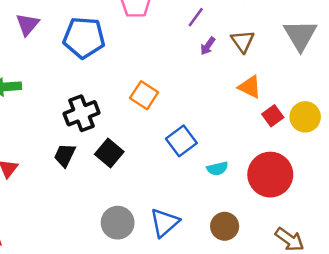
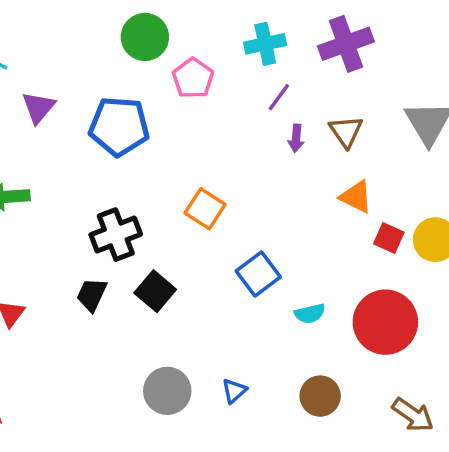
purple arrow: (208, 46) -> (296, 138), turned -30
red square: (273, 116) -> (389, 238), turned -30
blue triangle: (164, 223) -> (234, 391), size x0.6

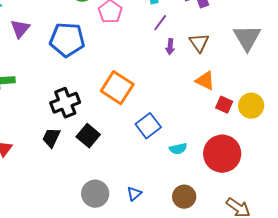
orange square: (205, 209) -> (117, 88), size x1.4

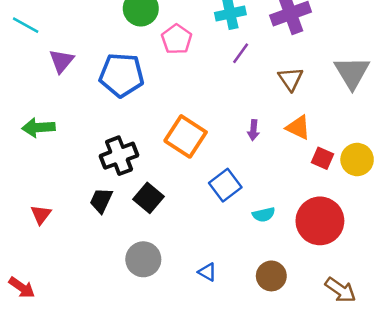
purple arrow: (170, 47) -> (253, 130), moved
gray circle: (95, 194) -> (143, 259), moved
blue triangle: (134, 194) -> (207, 272), turned -49

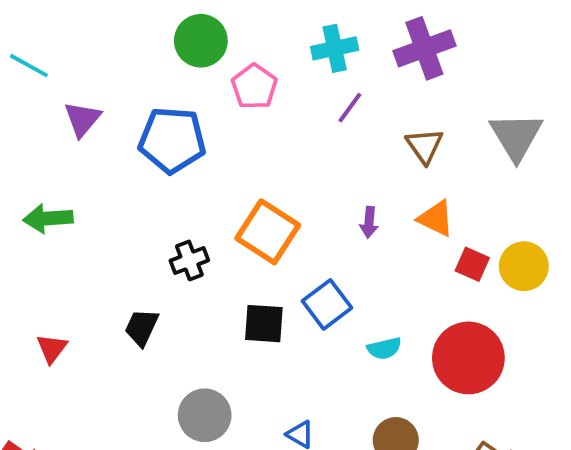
black cross: (119, 156) -> (189, 260), moved, size x0.7
black square: (148, 198) -> (264, 324), moved, turned -36

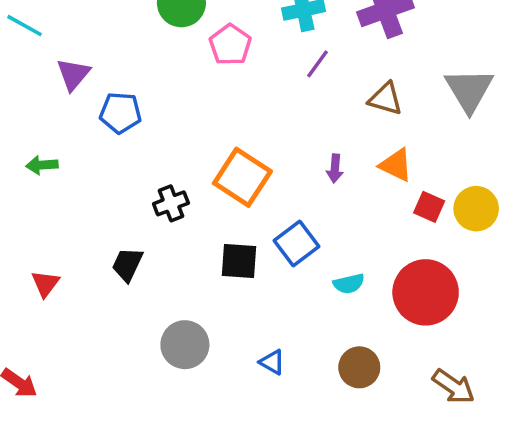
blue pentagon: (172, 140) -> (120, 113), moved, size x0.7
brown triangle: (424, 146) -> (385, 99), turned -39
green arrow: (48, 218) -> (42, 165), size x0.7

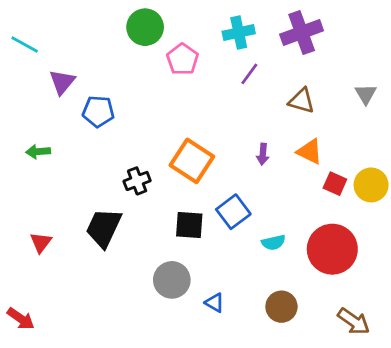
gray triangle: (469, 90) -> (366, 94), size x0.6
black trapezoid: (127, 264) -> (104, 228), size x1.5
gray circle: (185, 345) -> (172, 280), moved

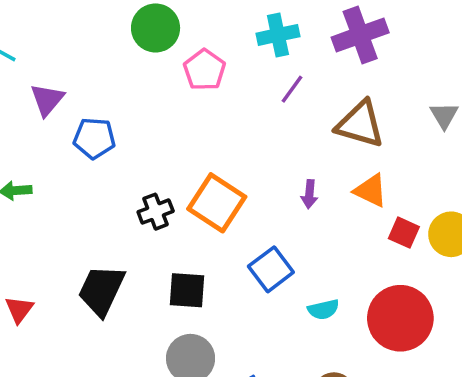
brown triangle: (302, 101) -> (360, 124), size x1.4
black cross: (137, 181) -> (156, 212), moved
black square: (189, 225) -> (187, 290), moved

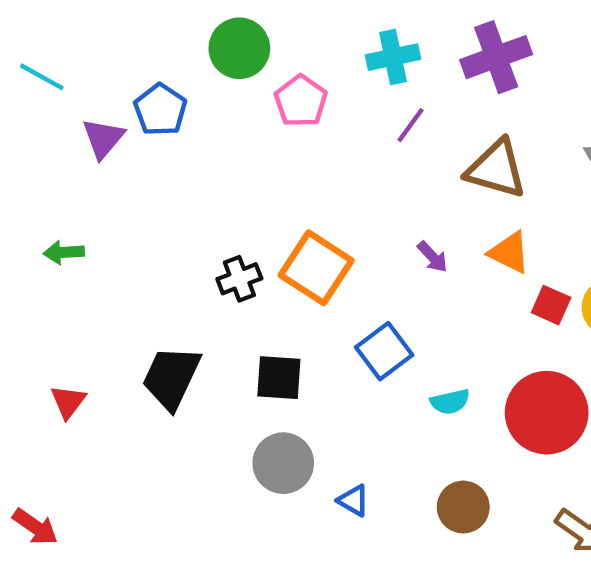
blue pentagon: (94, 138) -> (160, 110), moved, turned 30
purple arrow: (309, 194) -> (432, 257), turned -48

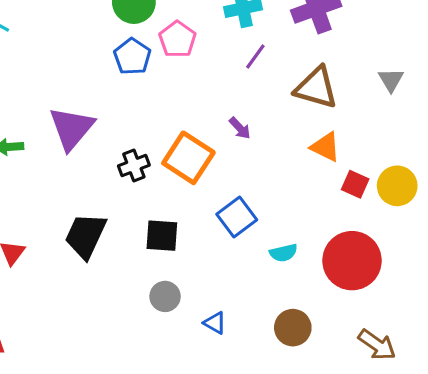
blue pentagon: (160, 110) -> (132, 57), moved
purple triangle: (103, 138) -> (72, 128), moved, size x1.5
purple arrow: (432, 257) -> (240, 128), moved
gray circle: (283, 463) -> (165, 296), size x0.7

